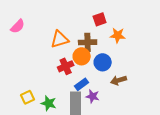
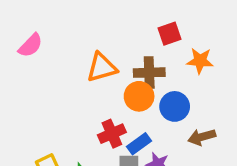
red cross: (66, 66) -> (112, 134), moved

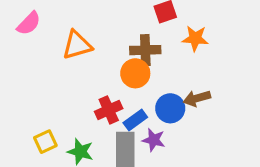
orange triangle: (102, 67) -> (77, 45), moved
blue circle: (175, 106) -> (170, 108), moved
brown arrow: (202, 137) -> (197, 98), moved

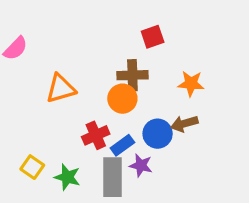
orange star: (195, 38) -> (191, 84), moved
orange triangle: (77, 45) -> (61, 89), moved
yellow square: (45, 142) -> (32, 167), turned -30

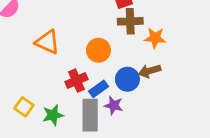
brown cross: (132, 75) -> (130, 21), moved
orange triangle: (61, 89) -> (47, 42), turned 40
green star: (67, 177) -> (53, 115), turned -30

